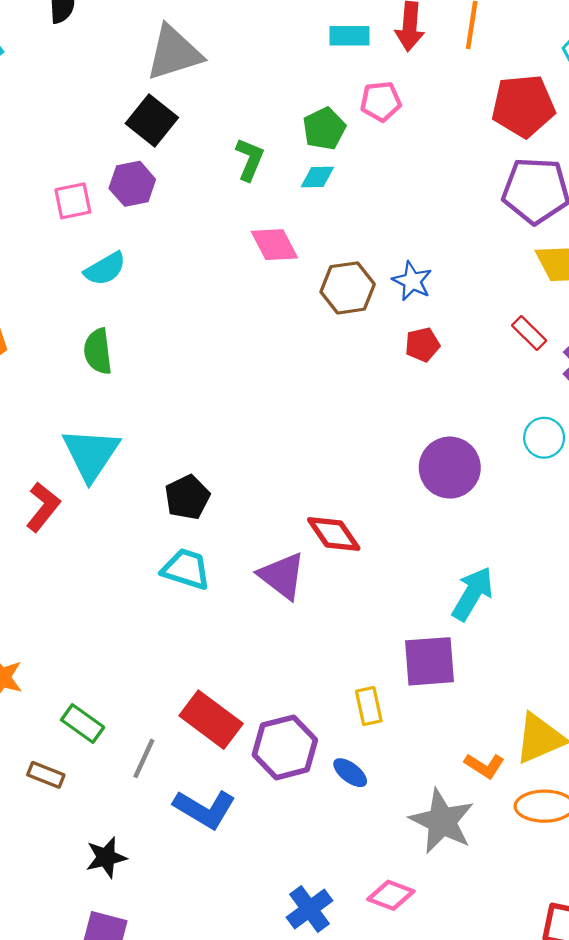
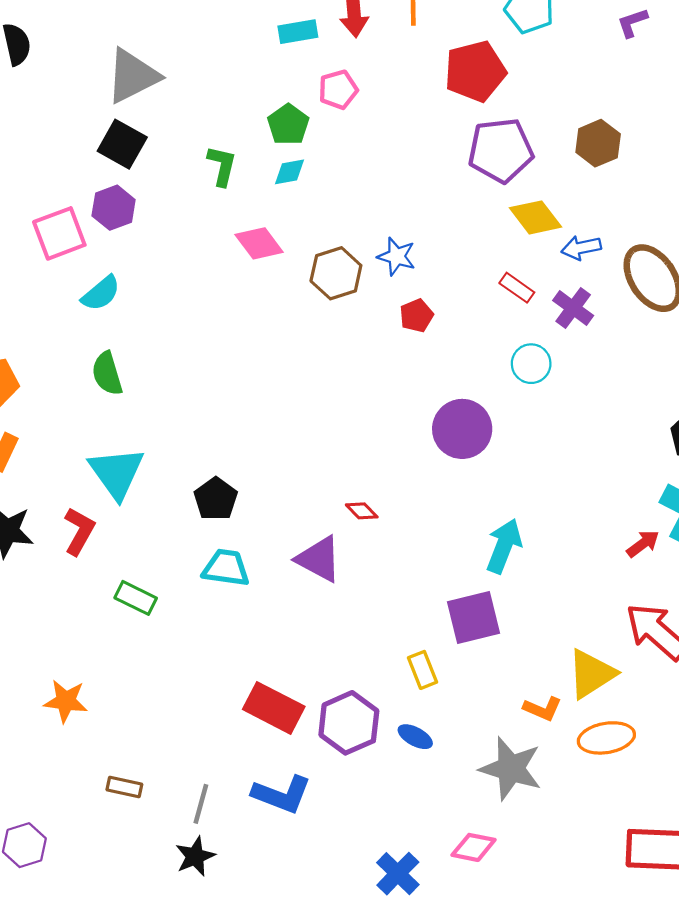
pink square: (73, 201) -> (59, 233), size x1.4
cyan circle: (544, 438) -> (531, 364), moved
red diamond: (334, 534) -> (362, 511), size x0.6
green rectangle: (83, 724) -> (136, 598), moved
gray line: (144, 758) -> (201, 804), moved

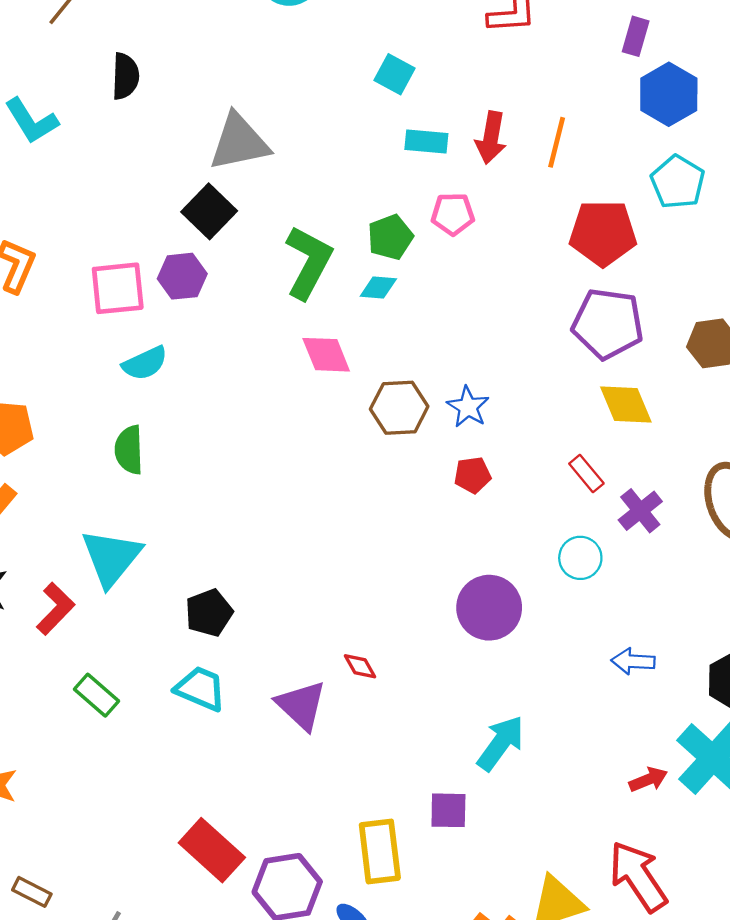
green L-shape: (222, 166) -> (309, 262), size x1.6
blue arrow: (581, 248) -> (633, 661), moved
purple square: (474, 618) -> (448, 810), size x0.7
yellow rectangle: (422, 670) -> (380, 851), size x1.6

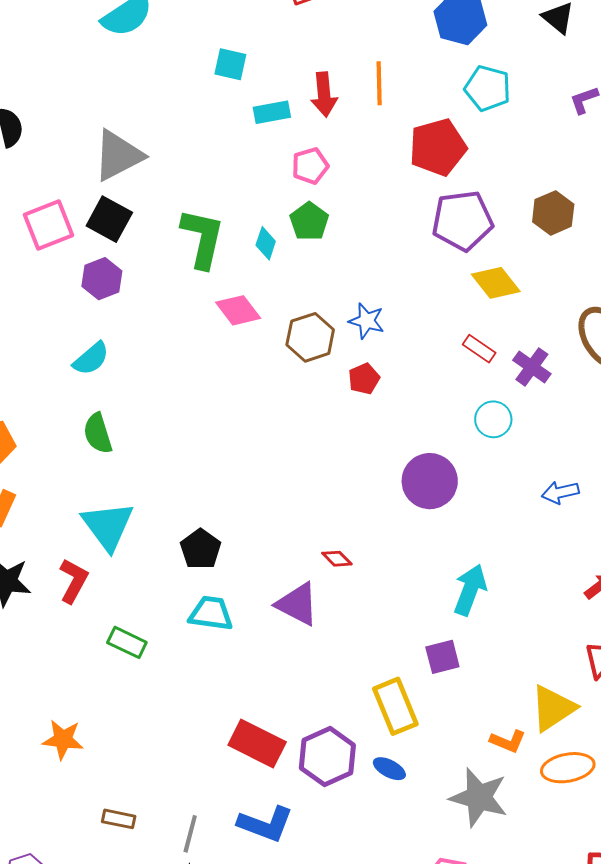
green pentagon: (390, 237) -> (309, 221), moved
pink square: (118, 288) -> (49, 225), moved
cyan diamond: (378, 288) -> (266, 243), turned -60
red pentagon: (472, 475) -> (364, 379), moved

